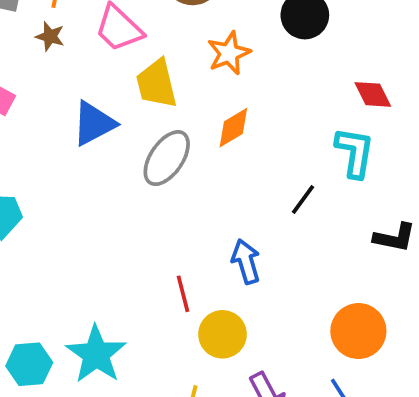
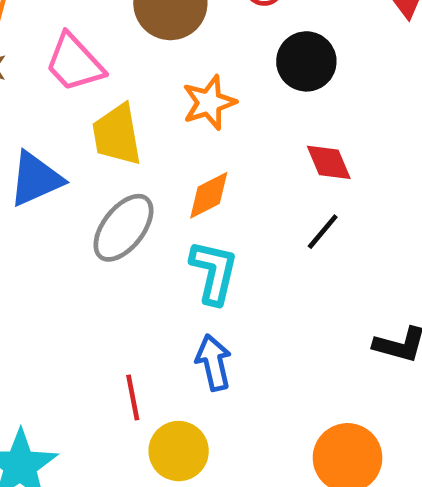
red diamond: (373, 94) -> (329, 162), moved
cyan L-shape: (355, 152) -> (214, 272), moved
black line: (303, 199) -> (323, 232), moved

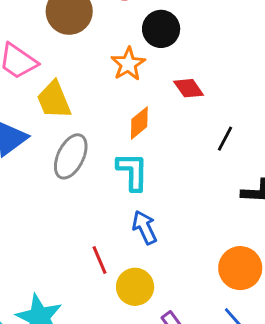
orange star: (209, 103) -> (128, 64), moved
orange diamond: (209, 195) -> (139, 123), moved
black line: (323, 232) -> (225, 139), moved

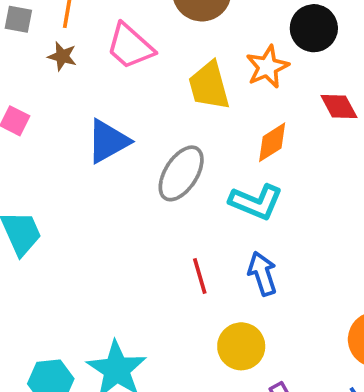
yellow trapezoid: (54, 100) -> (209, 86), moved
cyan L-shape: (132, 172) -> (256, 202), turned 105
red line: (100, 260) -> (200, 276), moved

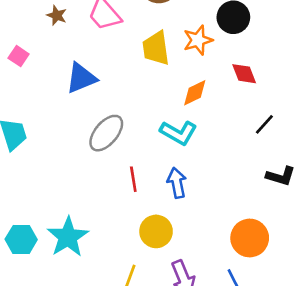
gray ellipse: (181, 173) -> (106, 133), moved

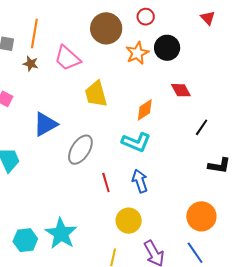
orange star: (198, 40) -> (137, 53), moved
yellow trapezoid: (156, 48) -> (96, 94), moved
blue triangle: (81, 78) -> (45, 124), moved

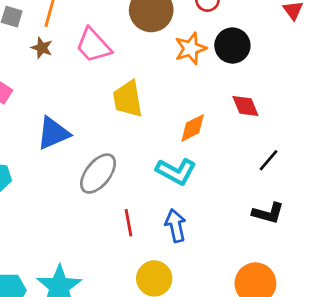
black L-shape: (219, 166) -> (268, 213), moved

